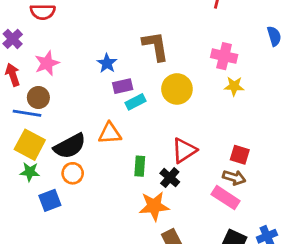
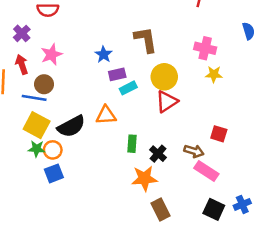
red triangle: (184, 150) -> (167, 102), moved
orange circle: (73, 173) -> (53, 150), moved
brown arrow: (234, 178) -> (194, 151), moved

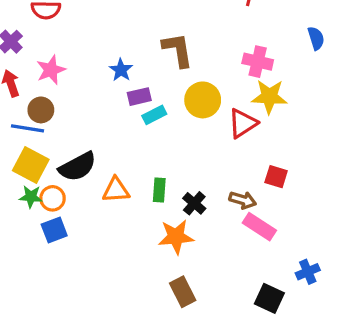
yellow star: (214, 74) -> (269, 97), size x1.5
red triangle: (167, 102) -> (243, 123), moved
orange triangle: (106, 115) -> (116, 190), moved
brown rectangle: (161, 209) -> (183, 292), moved
black square: (214, 209) -> (269, 298), moved

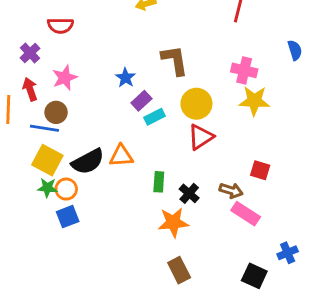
purple rectangle: (139, 97) -> (141, 101), turned -30
red triangle: (243, 123) -> (201, 137), moved
orange triangle: (116, 190) -> (121, 156), moved

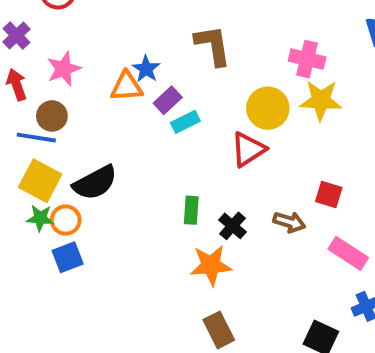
yellow circle: (196, 104) -> (268, 108), moved
orange triangle: (121, 156) -> (126, 87), moved
pink rectangle: (246, 214) -> (348, 253), moved

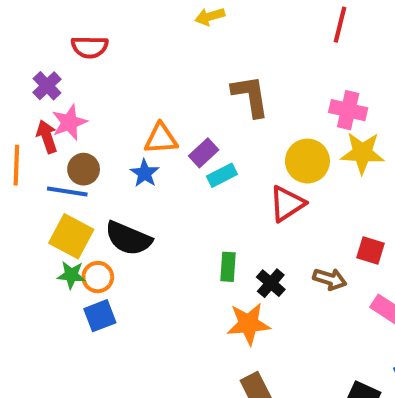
pink star: (64, 69) -> (69, 122), moved
blue star: (146, 69) -> (145, 173), moved
black semicircle: (95, 183) -> (128, 238), turned 51

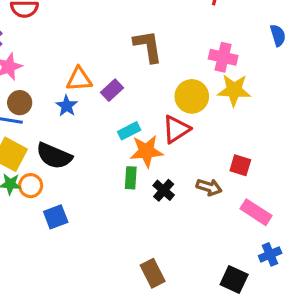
cyan rectangle: (222, 175) -> (129, 131), moved
blue square: (100, 316) -> (56, 217), moved
orange star: (248, 324) -> (146, 151), moved

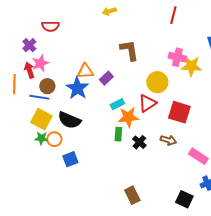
yellow star: (234, 90) -> (191, 66), moved
blue star: (67, 106) -> (77, 88), size x1.6
red square: (240, 165) -> (179, 112), moved, size x1.6

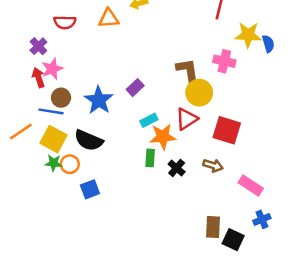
brown L-shape: (129, 50) -> (188, 71), moved
yellow star: (191, 66) -> (248, 35), moved
orange triangle: (85, 71) -> (109, 19), moved
orange line: (14, 84) -> (21, 132), moved, turned 54
brown rectangle: (132, 195) -> (213, 227), moved, turned 30

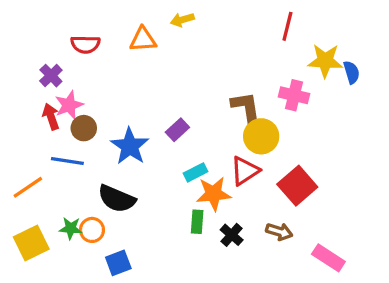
brown circle: (61, 98) -> (84, 128), moved
red square: (227, 130) -> (297, 186), turned 32
yellow square: (53, 139) -> (31, 243), moved, turned 36

